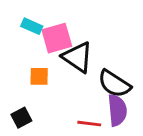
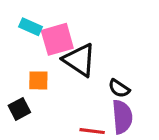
black semicircle: (114, 84) -> (119, 88), size x0.6
black square: (21, 118) -> (19, 109), moved

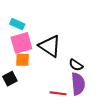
pink square: (57, 39) -> (21, 43), moved

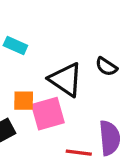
pink square: (21, 43) -> (48, 114), moved
black semicircle: (76, 65) -> (106, 67), moved

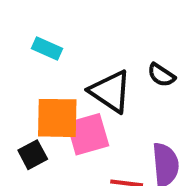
orange square: (24, 101) -> (57, 118), size x1.6

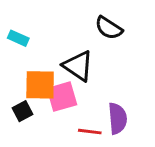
cyan rectangle: (47, 48) -> (18, 38), moved
black semicircle: (161, 75) -> (109, 28), moved, size x1.4

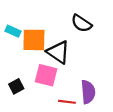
orange square: (40, 85) -> (34, 40), moved
pink square: (62, 97) -> (46, 75), turned 30

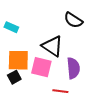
orange square: (34, 40) -> (18, 60), moved
purple semicircle: (88, 92) -> (73, 68), moved

